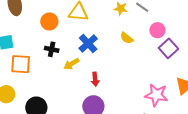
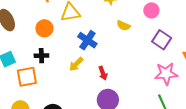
purple square: (168, 48) -> (162, 40), moved
black cross: (52, 49) -> (41, 56), moved

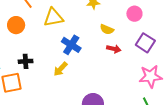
orange circle: (44, 28) -> (16, 25), moved
red arrow: (103, 73) -> (114, 49), moved, turned -56

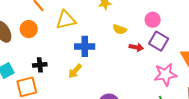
pink circle: (134, 14) -> (153, 20), moved
blue cross: (71, 45) -> (85, 46), turned -30
red arrow: (114, 49) -> (136, 47), moved

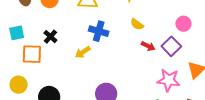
pink circle: (153, 20) -> (183, 24), moved
black cross: (40, 65) -> (50, 37), turned 32

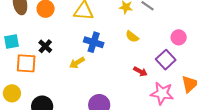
red arrow: (148, 46) -> (140, 71), moved

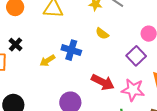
blue cross: (94, 42) -> (71, 50), moved
red arrow: (140, 71) -> (103, 82), moved, size x1.6

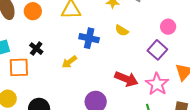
blue cross: (71, 50) -> (89, 38), moved
pink star: (133, 90) -> (157, 84), turned 30

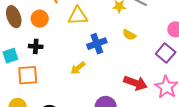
blue cross: (89, 38) -> (97, 44), turned -30
black cross: (36, 49) -> (36, 46), moved, turned -32

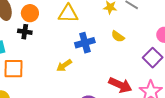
black cross: (36, 46) -> (25, 32), moved

